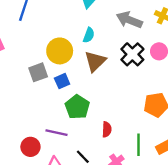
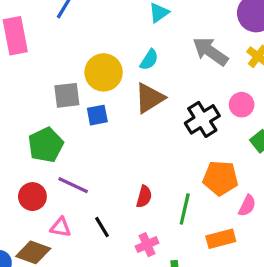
black cross: (132, 54) -> (202, 119), moved
green pentagon: (77, 107) -> (46, 145), moved
green line: (138, 145) -> (185, 209), moved

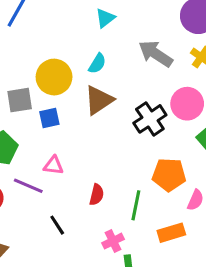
pink circle: (242, 105) -> (187, 104), size x1.4
pink triangle: (61, 227) -> (54, 165), moved
pink cross: (147, 245) -> (113, 241), moved

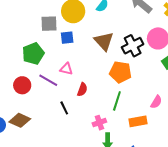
brown triangle: (99, 100) -> (104, 41), moved, turned -45
orange pentagon: (169, 175) -> (120, 72), moved
red semicircle: (97, 195) -> (82, 89), moved

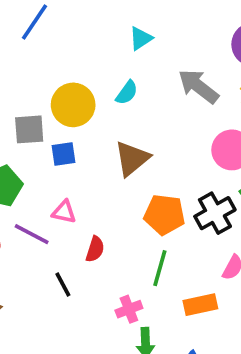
brown triangle: (104, 41) -> (132, 159), turned 35
black cross: (133, 46) -> (215, 213), moved

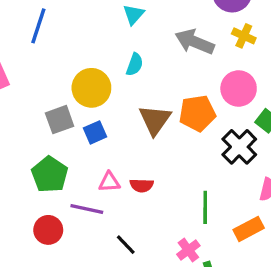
orange pentagon: (164, 215) -> (197, 113), moved
red semicircle: (95, 249) -> (142, 185), moved, turned 90

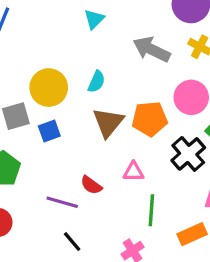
cyan semicircle: (135, 64) -> (96, 82), moved
pink triangle: (109, 182) -> (133, 172), moved
red semicircle: (142, 185) -> (91, 185), turned 30
purple line: (87, 209) -> (62, 202), moved

